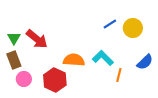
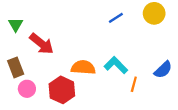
blue line: (110, 24) -> (116, 18), moved
yellow circle: (133, 28) -> (154, 13), moved
green triangle: (14, 38) -> (16, 25), moved

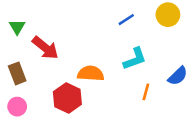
cyan L-shape: (116, 65) -> (135, 59), moved, turned 115
pink circle: (27, 89) -> (17, 107), moved

